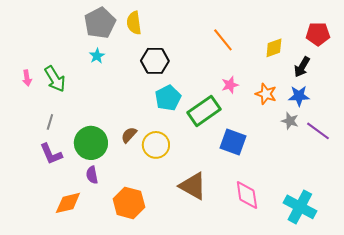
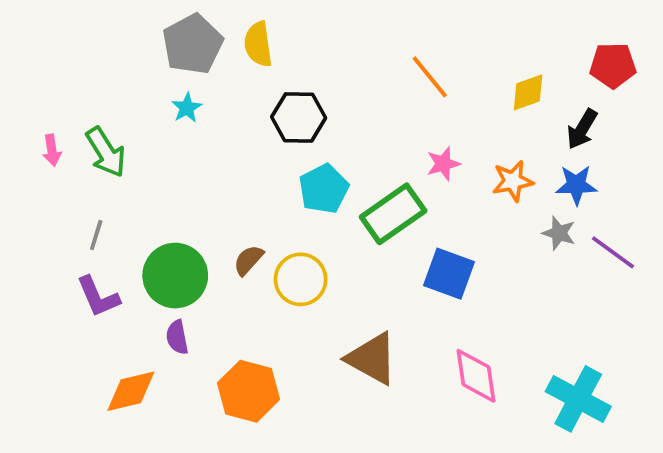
orange star: (266, 94) -> (513, 181), turned -30

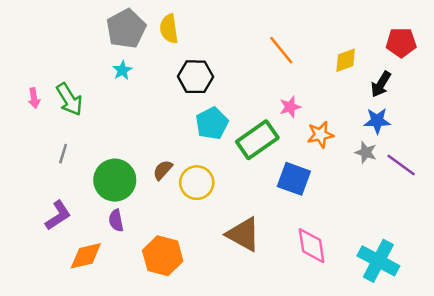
orange star: (513, 181) -> (320, 135), moved
purple L-shape: (98, 297) -> (58, 215), moved, turned -100

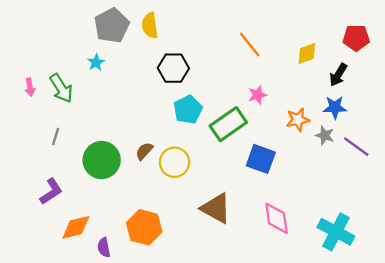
cyan star: (122, 70) -> (96, 62), moved
orange star: (320, 135) -> (298, 120), moved
purple semicircle: (116, 220) -> (104, 247), moved

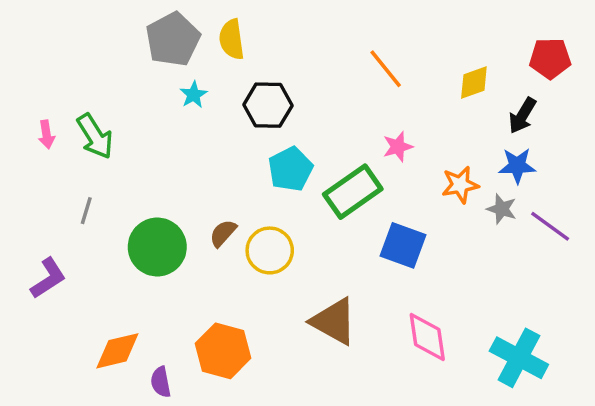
cyan star: (96, 62) -> (194, 95), moved
purple L-shape: (51, 191) -> (48, 278), moved

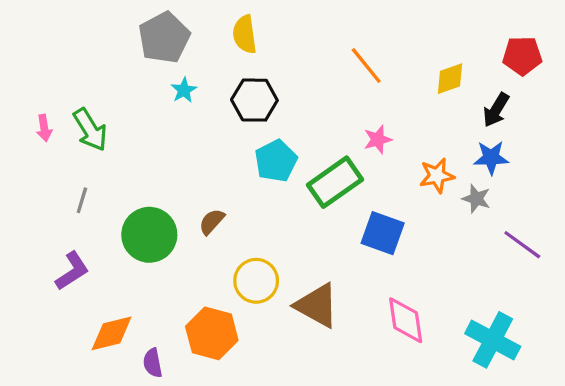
yellow semicircle: (232, 39) -> (245, 34), moved
purple line: (550, 226) -> (522, 245), moved
yellow circle: (270, 250) -> (256, 281), moved
purple L-shape: (48, 278) -> (72, 271), moved

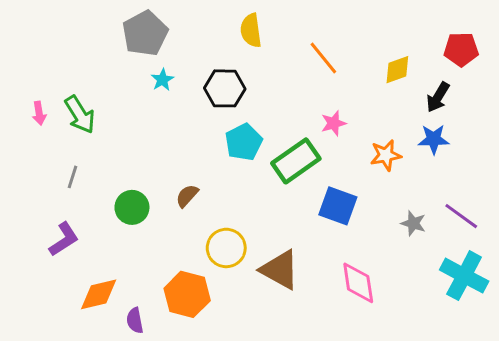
yellow semicircle: (245, 34) -> (251, 30), moved
gray star: (476, 199) -> (413, 223), moved
green circle: (149, 235) -> (132, 207), size x0.7
cyan cross: (493, 340) -> (464, 276), moved

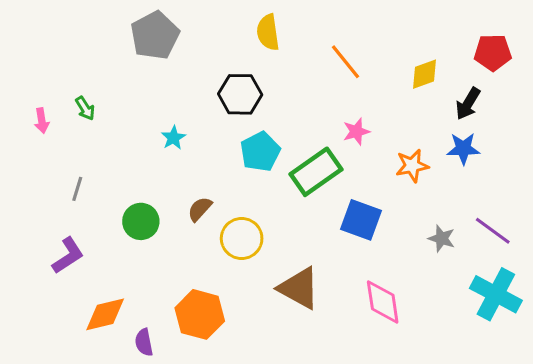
cyan star: (162, 80) -> (173, 138), moved
green arrow: (80, 115) -> (85, 108), moved, size x0.6
yellow circle: (226, 248) -> (242, 238), moved

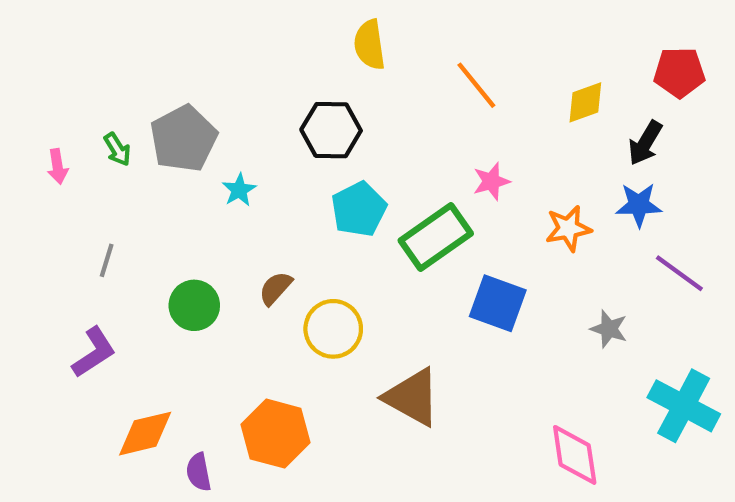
gray pentagon: (155, 35) -> (184, 139), moved
purple line: (493, 231) -> (679, 273), moved
pink diamond: (383, 302) -> (575, 455), moved

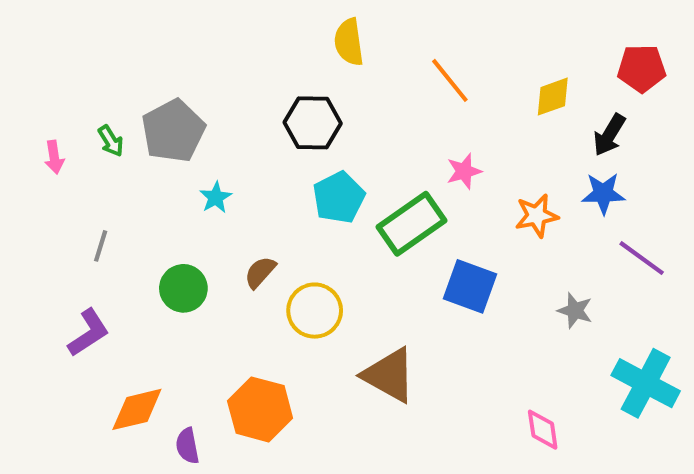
cyan star: (239, 190) -> (216, 197), moved
pink diamond: (575, 455) -> (543, 430), size x0.7

